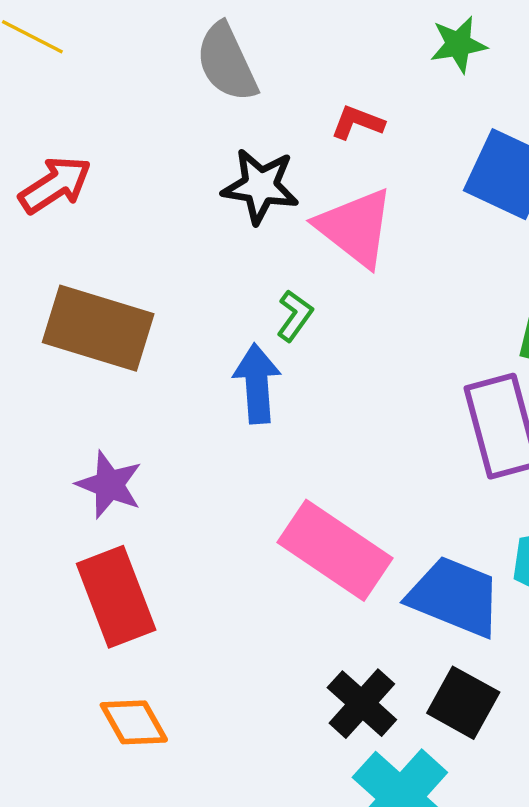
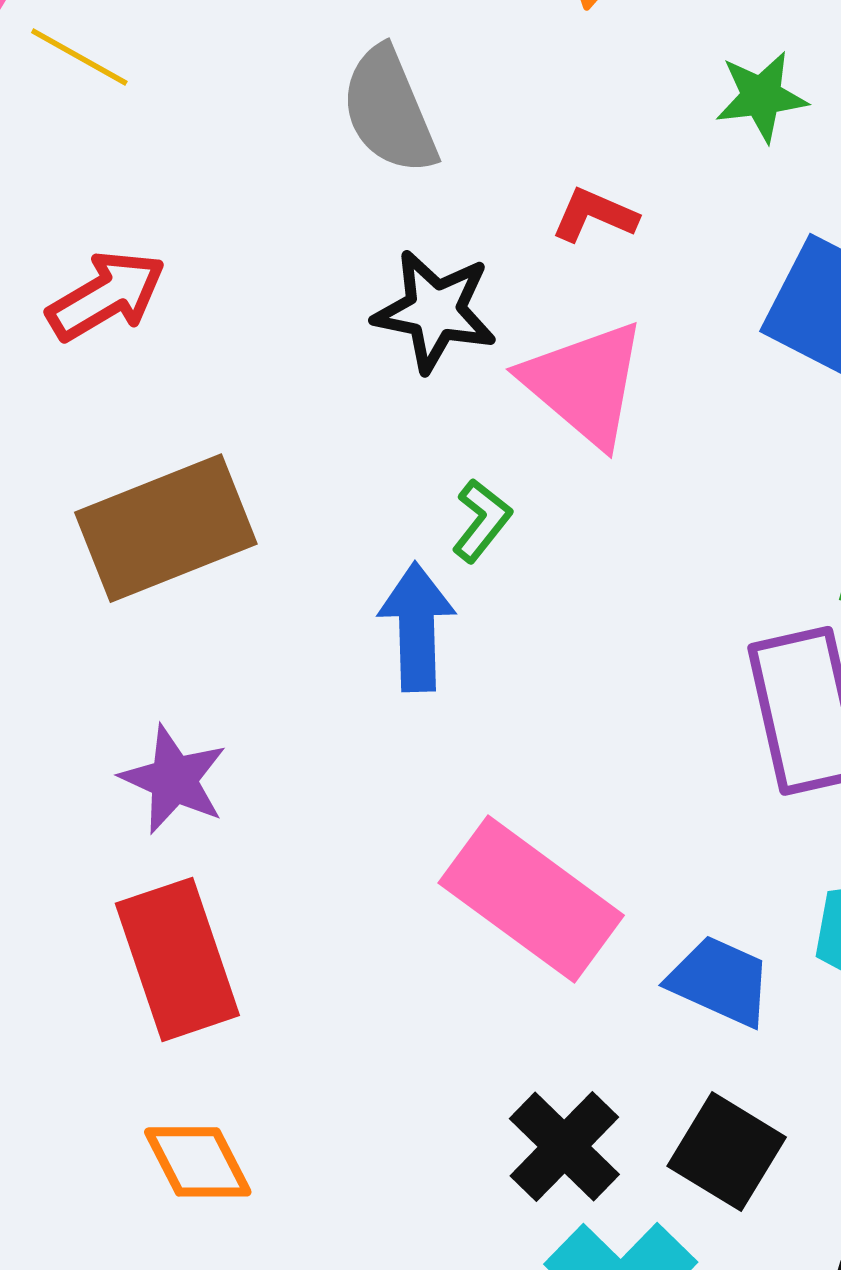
brown rectangle: (98, 328) -> (166, 528), turned -41
blue trapezoid: (455, 597) -> (720, 981), size x0.7

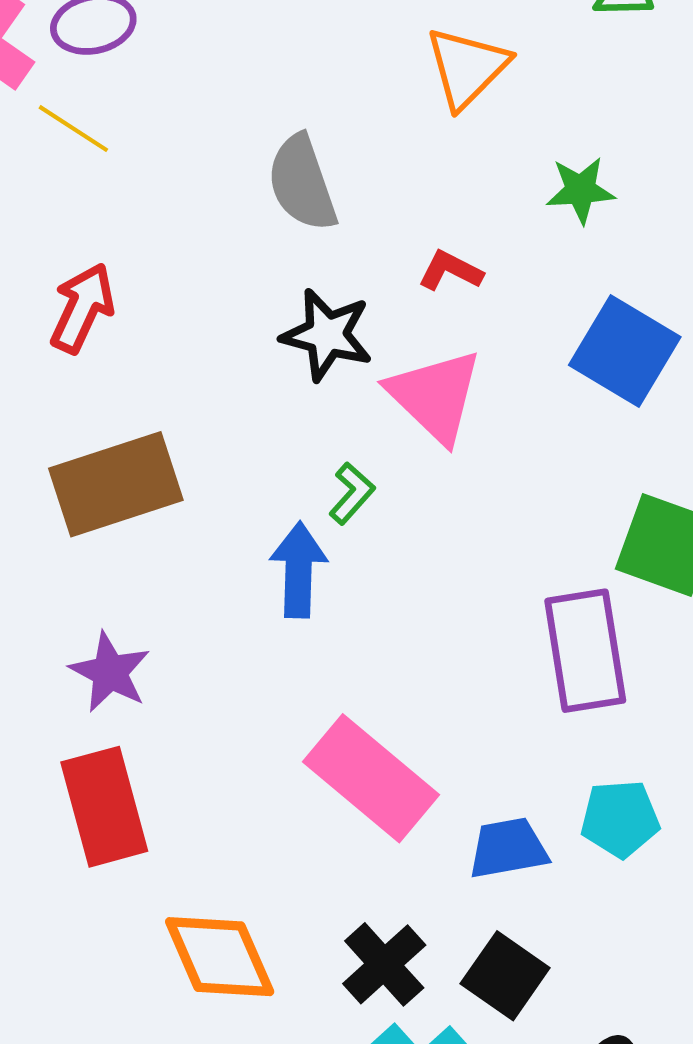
red arrow: (106, 296) -> (82, 308), turned -38
blue trapezoid: (720, 981) -> (508, 848), turned -38
orange diamond: (198, 1162) -> (220, 957), moved, size x1.4

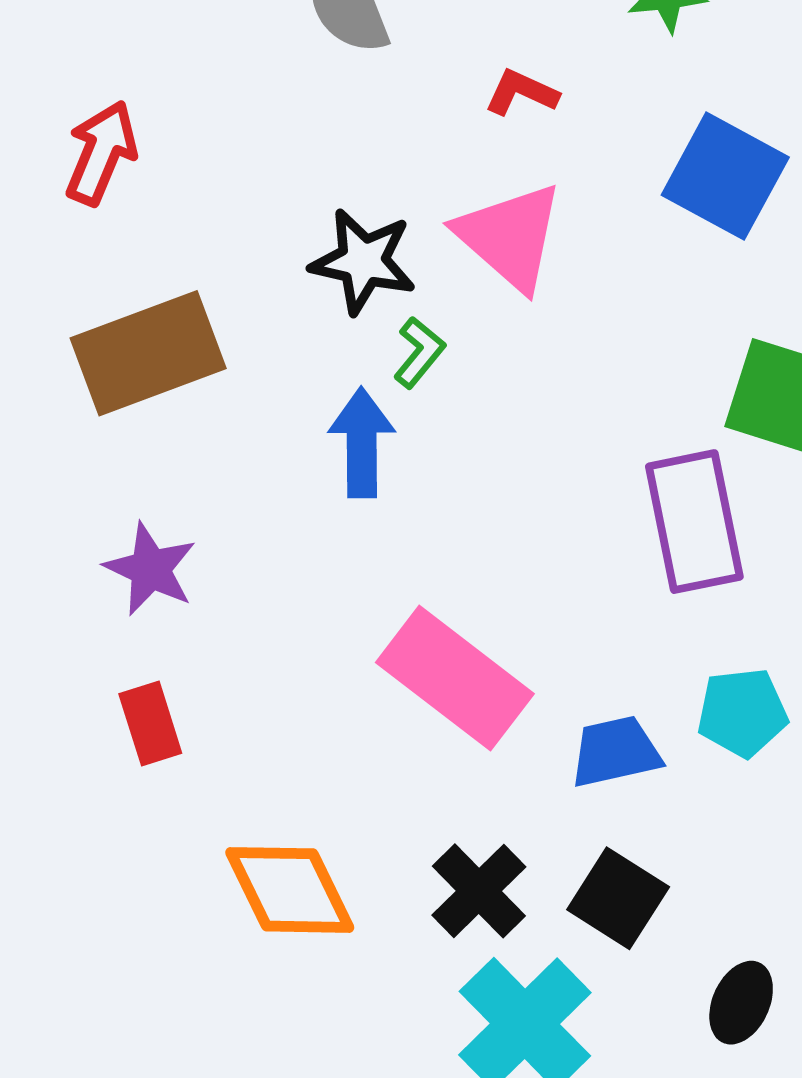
black star: (327, 335) -> (363, 261), moved
red rectangle: (104, 807) -> (150, 724), size x0.6

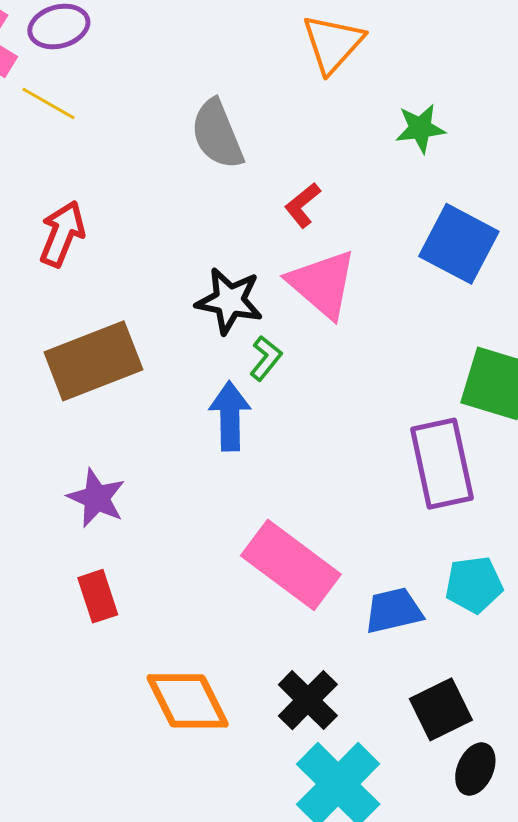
red L-shape: (521, 92) -> (303, 205), moved, turned -63
black square: (618, 898) -> (441, 709), moved, turned 32

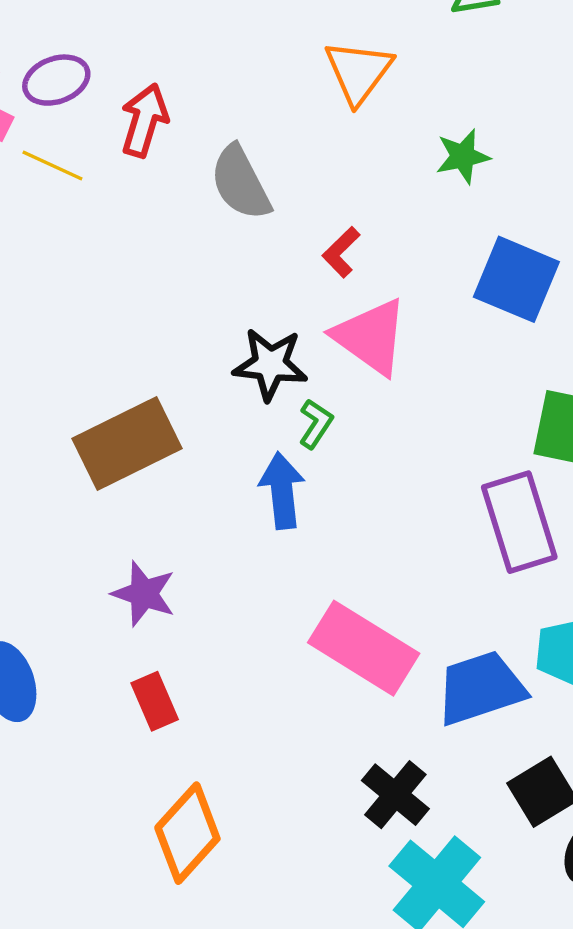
red arrow: (62, 234) -> (144, 120), moved
blue trapezoid: (394, 611) -> (481, 688), size x1.4
orange diamond: (188, 701) -> (187, 833), moved, turned 74

